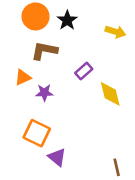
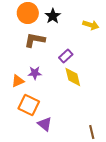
orange triangle: (23, 77) -> (18, 81), moved
yellow diamond: (110, 94) -> (73, 77), moved

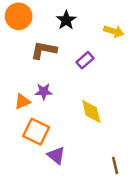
orange circle: (28, 13) -> (19, 16), moved
purple rectangle: (66, 56) -> (85, 60), moved
yellow diamond: (73, 77) -> (91, 112), moved

